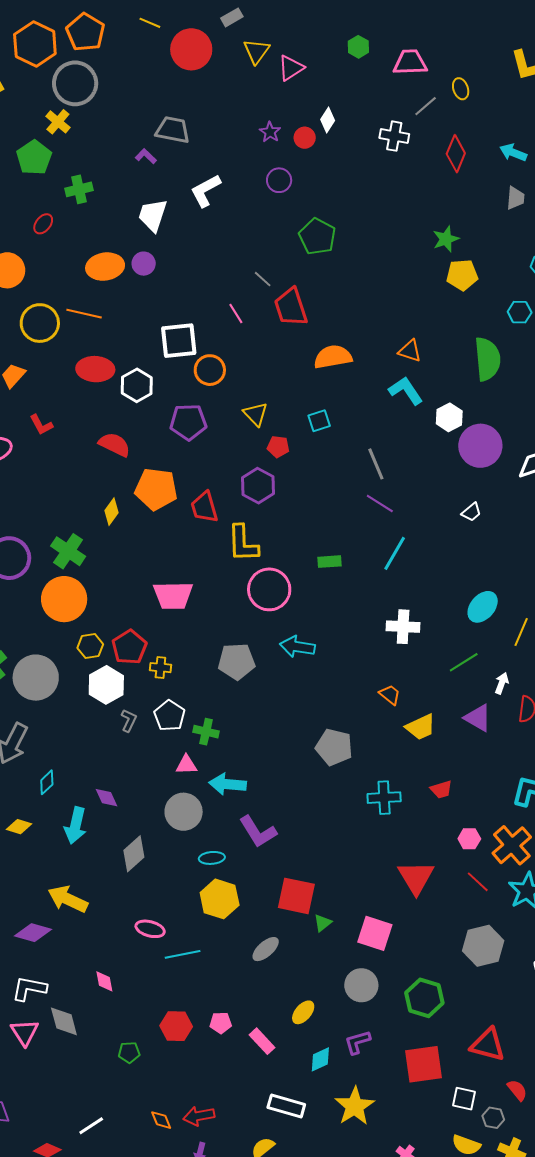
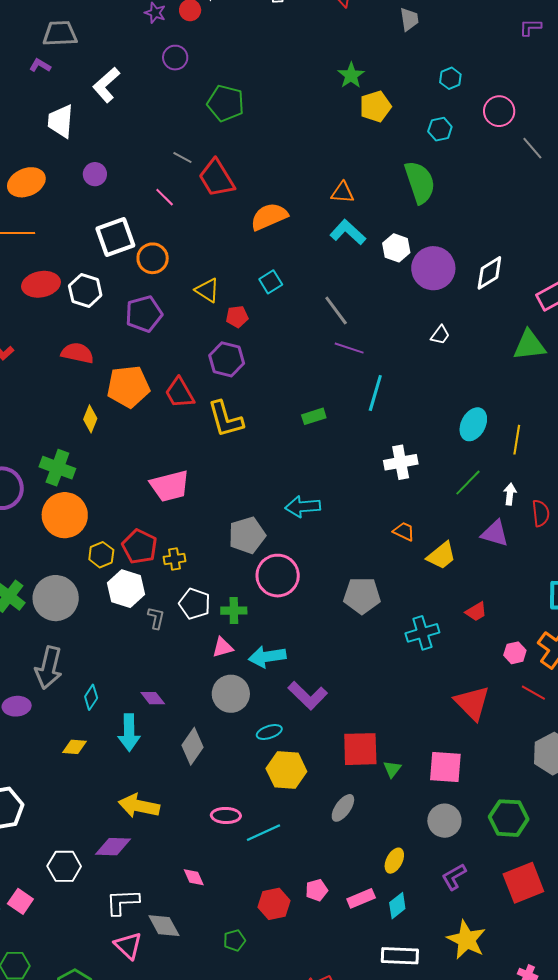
purple circle: (144, 264) -> (95, 174), moved
pink circle: (269, 589) -> (278, 576), moved
pink rectangle: (262, 1041) -> (361, 898), turned -56
cyan diamond: (320, 1059) -> (397, 906), moved

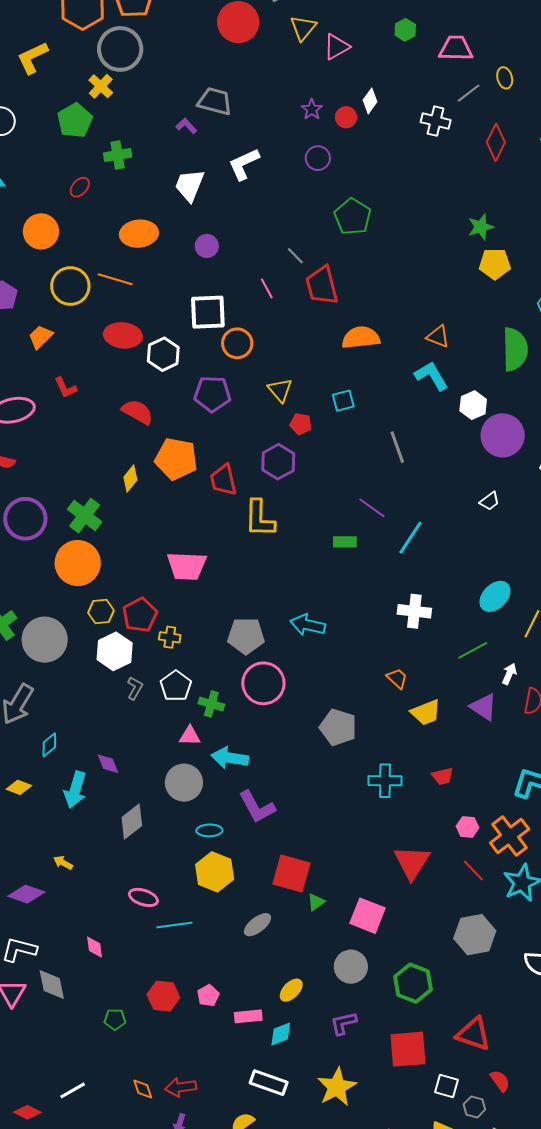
purple line: (349, 348) -> (372, 508), moved
yellow arrow: (139, 806) -> (63, 863), size x0.5
pink pentagon: (317, 890) -> (208, 995), turned -30

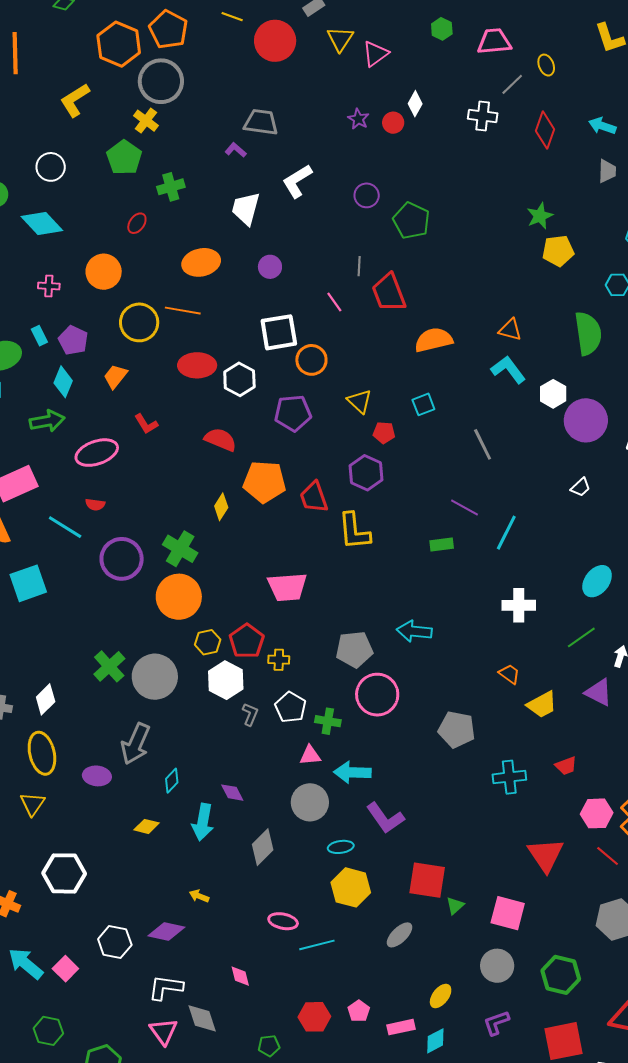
purple circle: (318, 158) -> (367, 195), moved
gray line: (295, 256) -> (359, 266), turned 54
pink hexagon: (468, 827) -> (597, 813), size x1.4

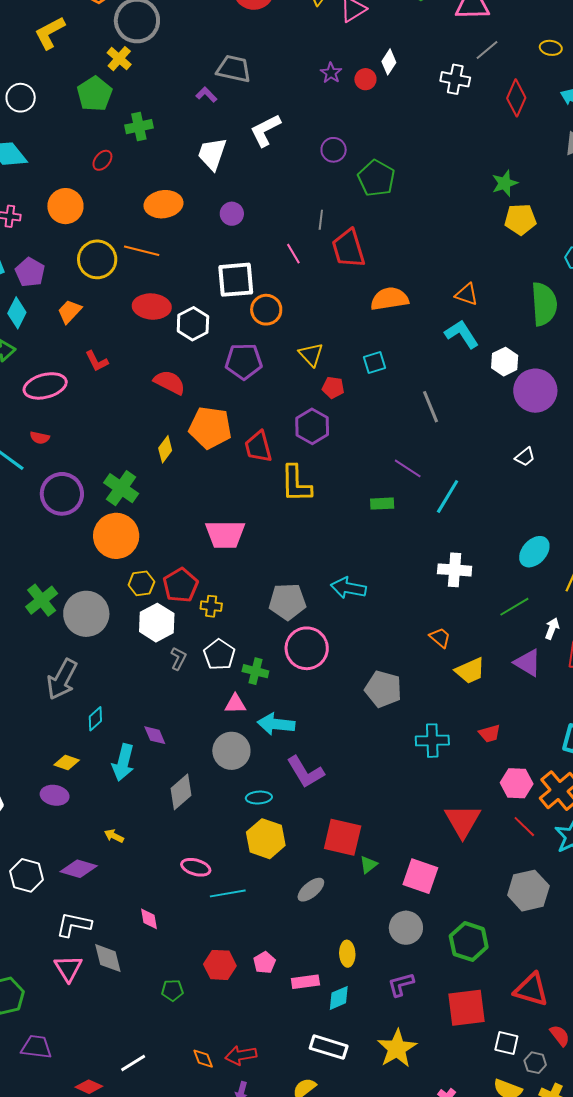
yellow ellipse: (546, 65) -> (551, 48), moved, turned -65
purple ellipse: (97, 776) -> (55, 795), moved
yellow ellipse: (441, 996) -> (347, 954), turned -45

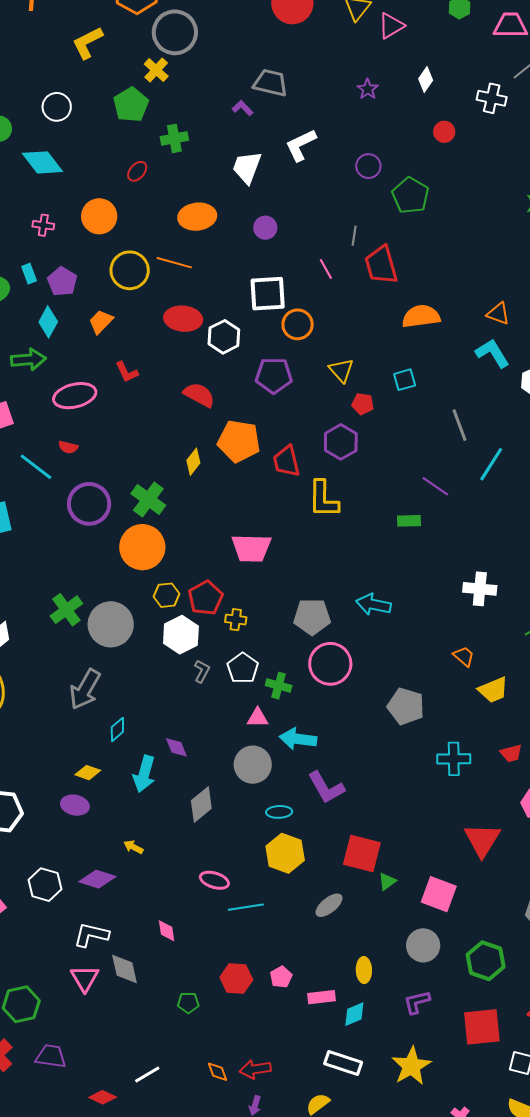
red circle: (365, 79) -> (444, 132), moved
cyan line: (448, 497) -> (491, 464), moved

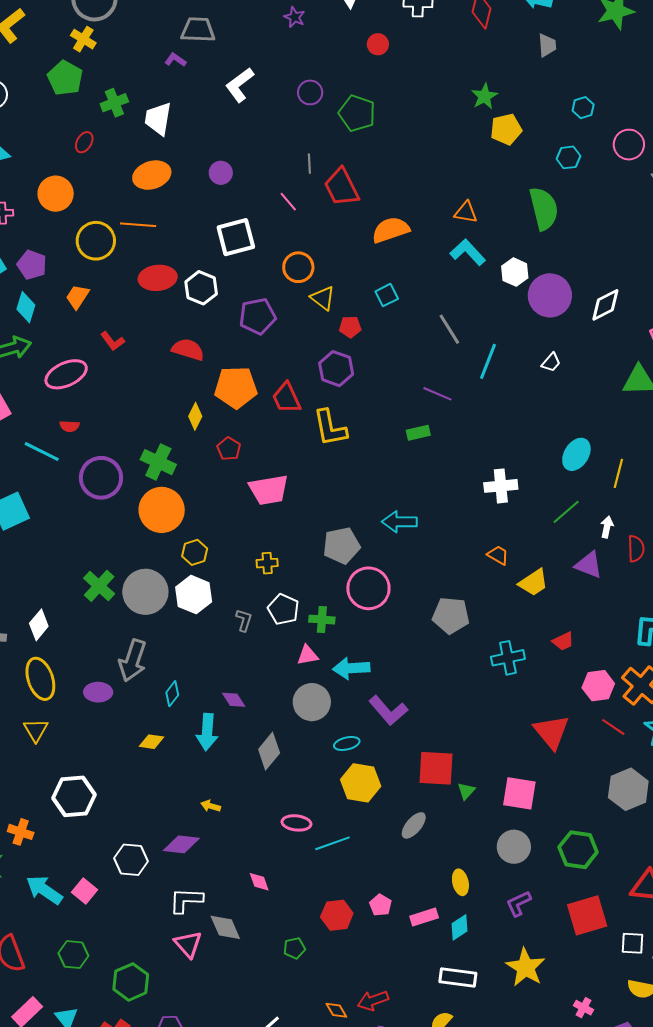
white trapezoid: (247, 167) -> (158, 119), moved
orange circle: (298, 324) -> (298, 267), moved
red pentagon: (206, 598) -> (229, 449), moved, size x0.7
white hexagon: (181, 635) -> (194, 595), moved
purple ellipse: (75, 805) -> (98, 692), moved

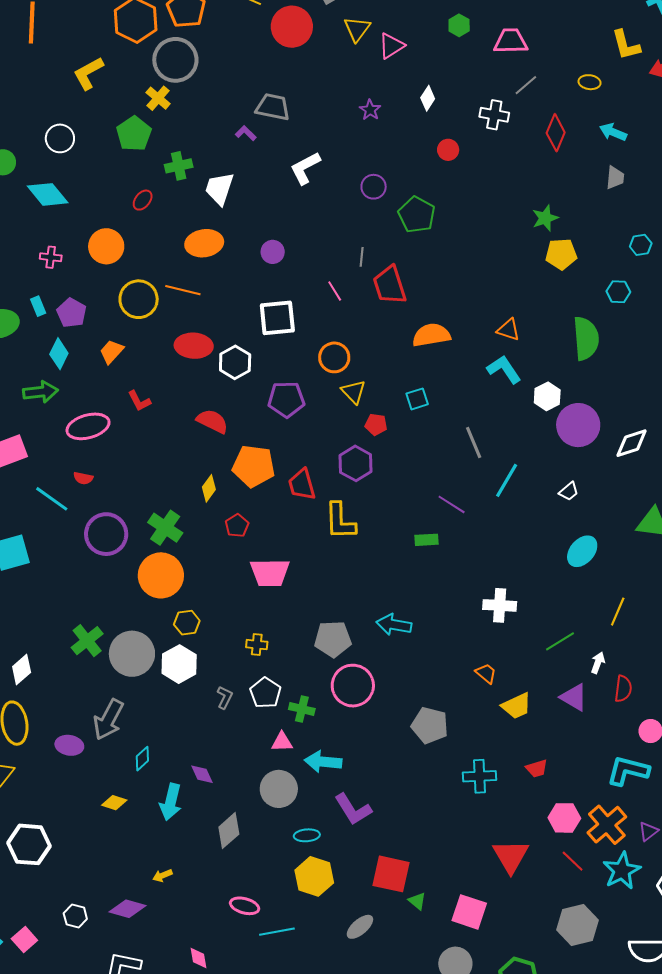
cyan ellipse: (576, 454) -> (582, 551), moved
green triangle: (466, 791) -> (417, 901), turned -42
yellow arrow: (211, 806) -> (162, 875), turned -48
white hexagon: (131, 860) -> (75, 916), size x0.7

